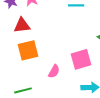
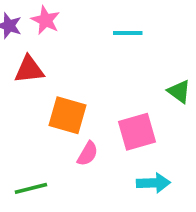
orange square: (28, 50) -> (68, 115), moved, turned 30

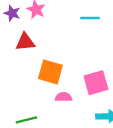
pink semicircle: (88, 154) -> (64, 97), turned -119

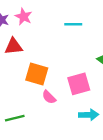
pink semicircle: (64, 97) -> (49, 97), turned -136

